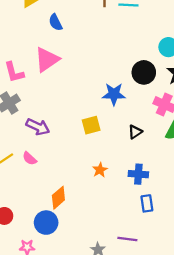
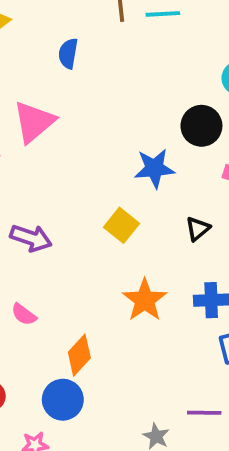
blue semicircle: (55, 22) -> (68, 53), moved, turned 42
yellow square: (91, 125) -> (121, 225), turned -30
pink semicircle: (29, 158) -> (24, 314), moved
orange star: (100, 170) -> (145, 300), size x1.6

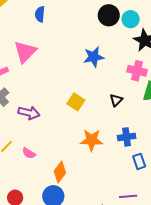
black circle: (201, 126) -> (109, 15), moved
blue star: (154, 168) -> (94, 57), moved
orange star: (145, 300) -> (92, 140), turned -30

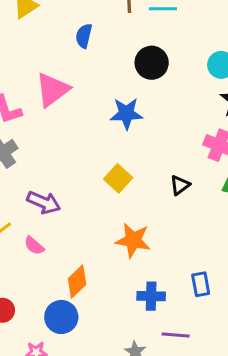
black circle: (109, 15) -> (152, 63), moved
blue star: (94, 57) -> (126, 114), moved
purple arrow: (29, 113) -> (44, 202), moved
blue cross: (127, 137) -> (151, 296), moved

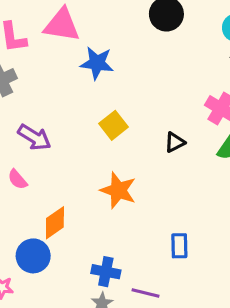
pink triangle: (52, 90) -> (62, 25), turned 36
blue star: (126, 114) -> (97, 63), moved
blue cross: (151, 296) -> (106, 272), moved

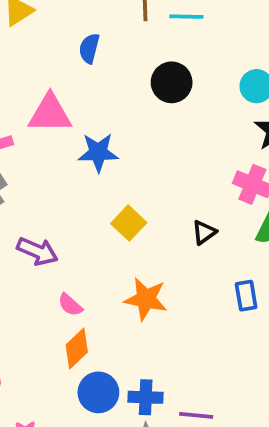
pink semicircle: (17, 179) -> (70, 305), moved
blue rectangle: (179, 246) -> (246, 296), moved
blue circle: (33, 256) -> (98, 392), moved

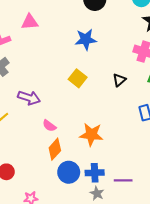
pink triangle: (50, 114) -> (30, 22), size x0.7
blue star: (98, 152) -> (86, 39), moved
orange star: (146, 299) -> (91, 135), moved

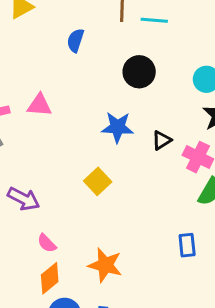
pink triangle: (30, 22) -> (39, 105), moved
black triangle: (119, 80) -> (162, 140), moved

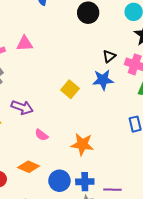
blue star: (118, 127) -> (103, 80), moved
orange diamond: (50, 278) -> (29, 167), moved, turned 70

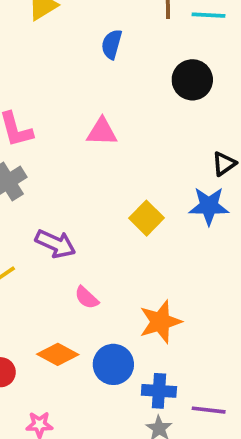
pink triangle: (25, 44) -> (102, 132), moved
orange star: (82, 144) -> (160, 322), turned -30
blue circle: (59, 181) -> (113, 364), moved

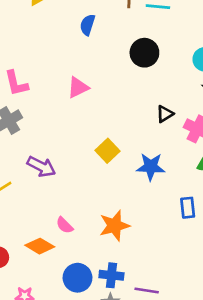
pink triangle: (102, 132) -> (78, 87), turned -30
blue star: (209, 206) -> (151, 167), moved
pink semicircle: (87, 298) -> (65, 225), moved
blue circle: (113, 364) -> (77, 278), moved

